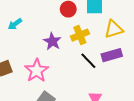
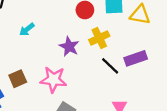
yellow triangle: (114, 29) -> (140, 15), moved, turned 30
pink star: (37, 71) -> (53, 80), turned -30

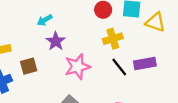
purple star: (69, 47) -> (56, 41), moved
pink star: (53, 80) -> (77, 67), moved, turned -30

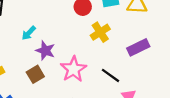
brown square: (29, 66) -> (35, 74), moved
black line: (119, 67) -> (111, 75), moved

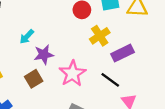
purple rectangle: (138, 47) -> (122, 53), moved
purple star: (45, 51) -> (44, 55), turned -30

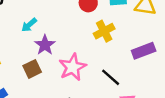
purple rectangle: (122, 53) -> (144, 51), moved
purple star: (44, 55) -> (45, 45), turned -30

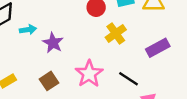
cyan arrow: (29, 25) -> (28, 30), moved, turned -140
purple star: (45, 45) -> (53, 43), moved

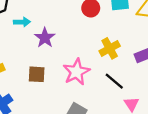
yellow cross: (116, 33) -> (110, 48), moved
brown square: (49, 81) -> (37, 74), turned 30

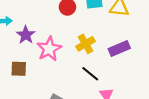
pink star: (76, 72) -> (49, 49), moved

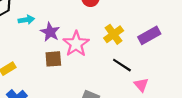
brown square: (19, 69) -> (53, 59), moved

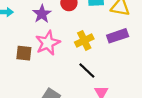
purple star: (50, 32) -> (42, 14), moved
purple rectangle: (149, 35) -> (118, 36), moved

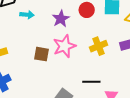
black line: (87, 71) -> (91, 82), moved, turned -48

